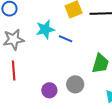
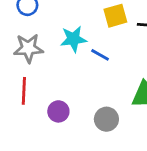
purple circle: (49, 90) -> (58, 111), moved

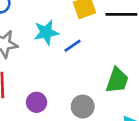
blue line: (100, 55) -> (72, 46), turned -60

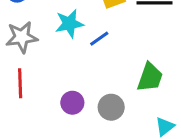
purple circle: (37, 102) -> (72, 103), moved

